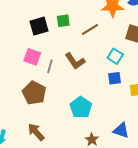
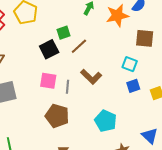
green square: (63, 21) -> (63, 33), moved
brown line: (90, 29) -> (79, 46), moved
blue triangle: (121, 130) -> (150, 136), turned 36

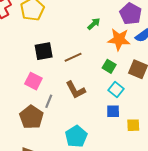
green square: (63, 33) -> (109, 66), moved, turned 32
gray line: (67, 87) -> (49, 101), moved

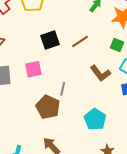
pink square: (33, 81) -> (33, 69), moved, turned -30
brown L-shape: (76, 90) -> (100, 73), moved

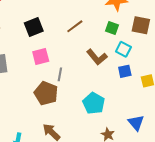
black square: (50, 40) -> (34, 27), moved
pink square: (33, 69) -> (41, 57), moved

